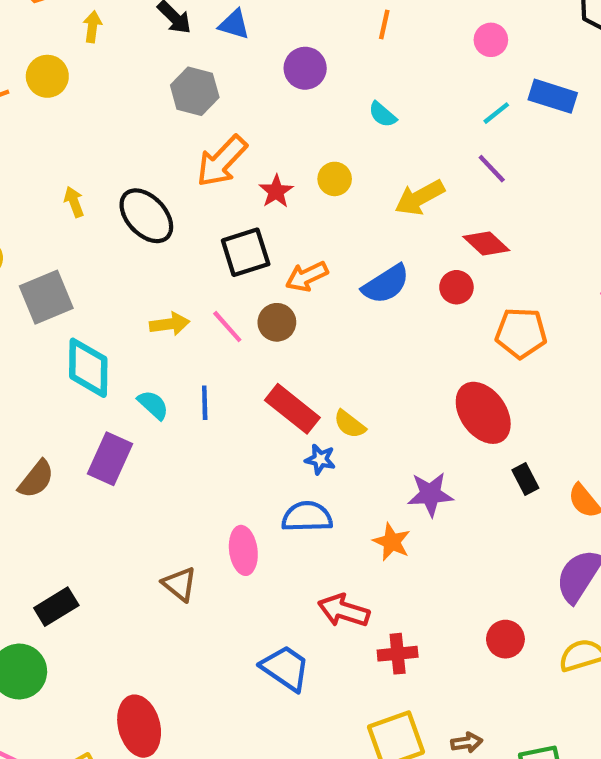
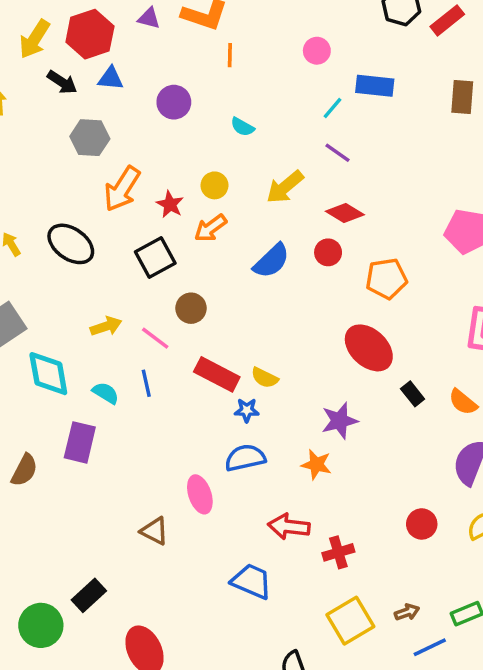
orange arrow: (307, 276) -> (210, 228), moved
pink line: (227, 327) -> (155, 338), moved
black rectangle: (56, 607) -> (89, 595), moved

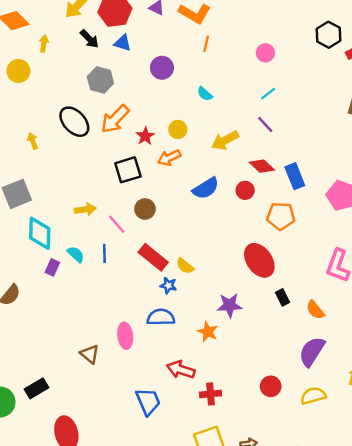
blue rectangle: (375, 86) -> (295, 176), moved, turned 50
black ellipse: (71, 244) -> (74, 122), moved
purple rectangle: (80, 442) -> (52, 267), moved, size x0.6
blue trapezoid: (252, 581) -> (148, 401), turned 32

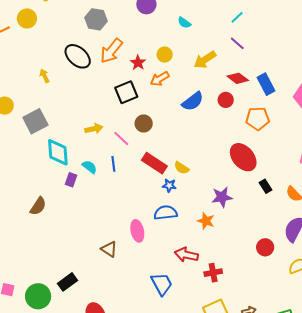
red circle: (271, 386) -> (265, 247), moved

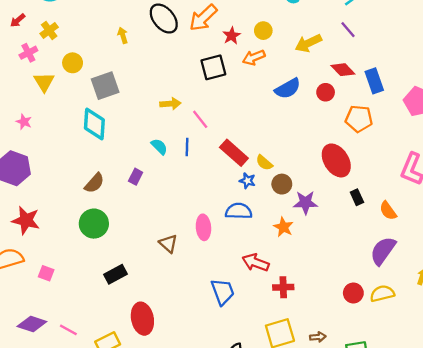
brown circle: (144, 124) -> (282, 184), moved
cyan diamond: (58, 152) -> (94, 124), moved
purple rectangle: (71, 180) -> (136, 177), moved
red circle: (265, 247) -> (353, 293), moved
green circle: (38, 296) -> (94, 224), moved

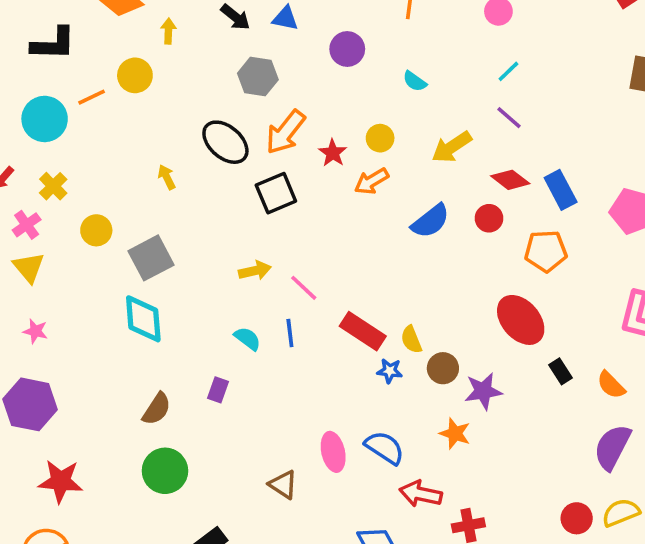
black square: (213, 67) -> (276, 193), moved
yellow triangle: (44, 82) -> (29, 267), moved
yellow semicircle: (264, 163) -> (411, 340), turned 36
blue semicircle: (239, 211) -> (385, 448), moved, turned 40

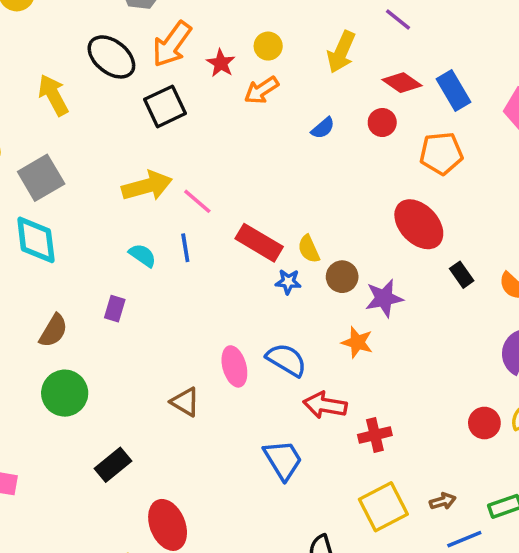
yellow arrow: (452, 147) -> (341, 52), turned -30
yellow arrow: (167, 177) -> (53, 95), size x1.6
blue semicircle: (430, 221) -> (323, 128), size x0.6
yellow arrow: (255, 271) -> (147, 186), size x1.5

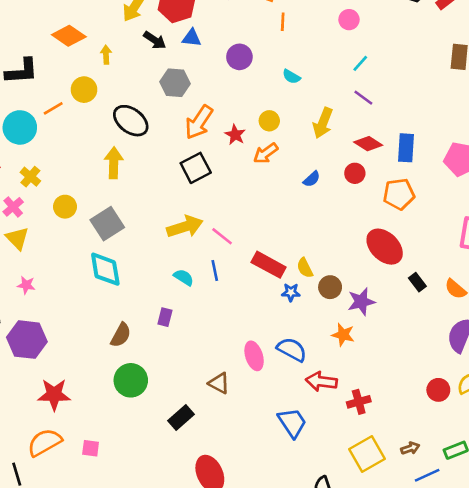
black ellipse: (111, 57) -> (131, 121), moved
blue rectangle: (454, 91) -> (406, 148), turned 36
yellow arrow: (53, 95) -> (114, 163), turned 32
black rectangle: (113, 465) -> (181, 418), moved

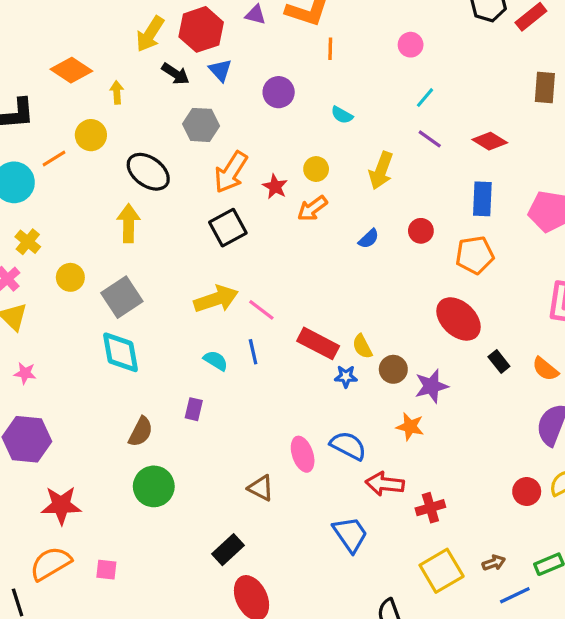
blue triangle: (192, 38) -> (220, 70), turned 42
red diamond: (368, 144) -> (490, 141), moved
black rectangle: (181, 418) -> (228, 550), moved

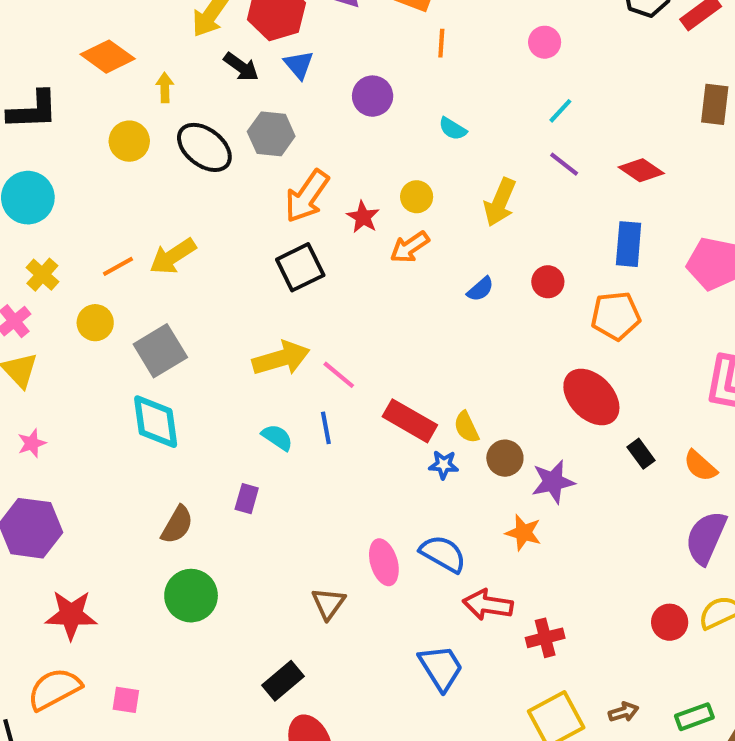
orange line: (54, 158) -> (118, 266), moved
black ellipse: (148, 172) -> (204, 147), moved
yellow arrow: (129, 223) -> (173, 256), turned -126
pink star: (25, 373) -> (32, 443), turned -30
brown triangle: (261, 488) -> (328, 603), turned 36

